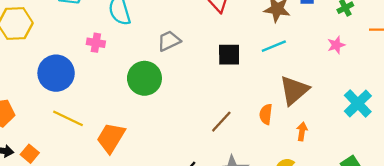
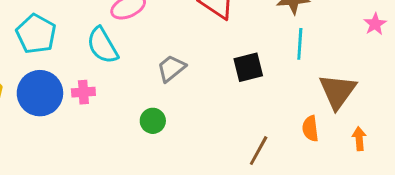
cyan line: (274, 46) -> (300, 44), turned -50
blue circle: (56, 73) -> (40, 93), moved
green circle: (144, 78) -> (153, 121), size x0.6

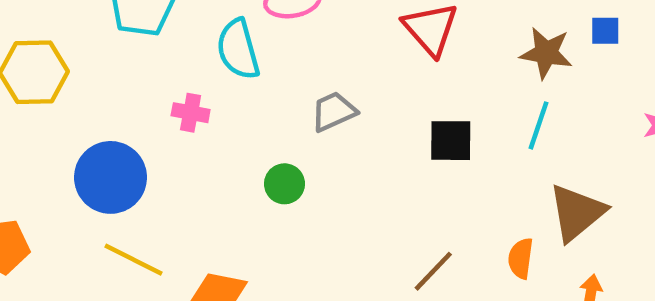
blue circle: (40, 93) -> (111, 177), moved

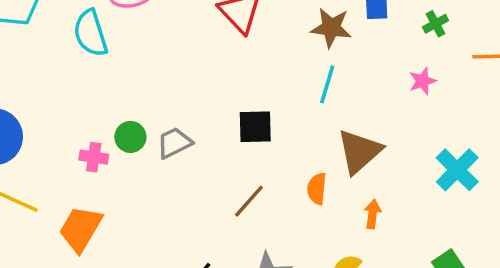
gray trapezoid: (334, 111) -> (174, 143), moved
pink cross: (191, 113) -> (94, 157), moved
black square: (451, 141) -> (255, 127), moved

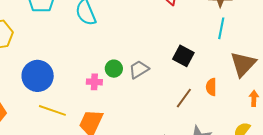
black square: (255, 127) -> (183, 56), turned 35
orange semicircle: (317, 189) -> (211, 87), moved

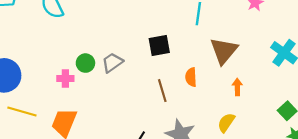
black square: (183, 56) -> (159, 46), turned -35
brown line: (184, 98) -> (162, 91), turned -50

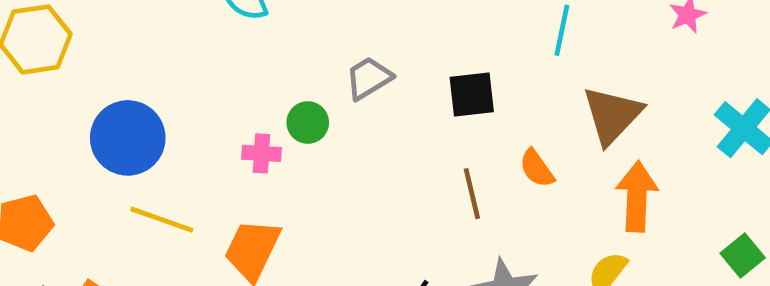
gray trapezoid: (112, 63) -> (369, 78), moved
orange semicircle: (191, 77) -> (537, 168), turned -36
orange arrow: (237, 87) -> (637, 196), size x1.8

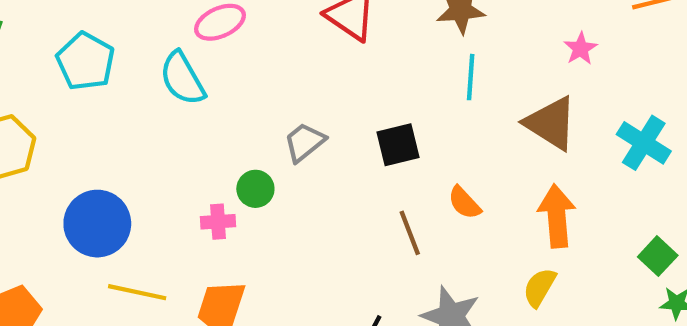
brown triangle: (612, 115) -> (551, 123), moved, turned -34

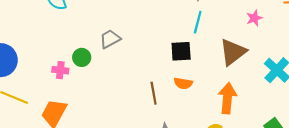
brown triangle: (551, 123) -> (233, 52), turned 40
black square: (398, 145) -> (181, 51), moved
orange semicircle: (464, 203) -> (183, 83), turned -48

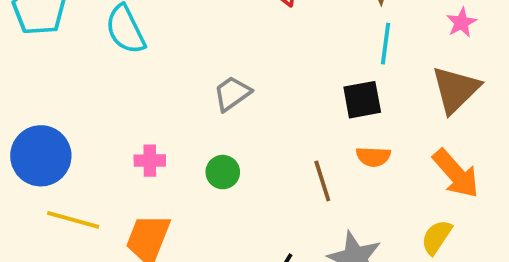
pink star: (254, 18) -> (461, 23), moved
green circle: (82, 57) -> (223, 172), moved
orange arrow: (227, 98) -> (456, 174), turned 140

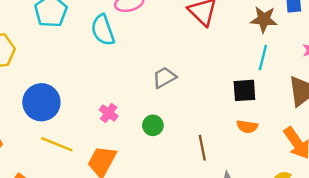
pink cross: (150, 161) -> (109, 113), turned 30
brown line: (322, 181) -> (202, 148), moved

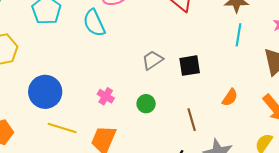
black square: (244, 90) -> (190, 66), moved
orange semicircle: (247, 127) -> (230, 97), turned -60

